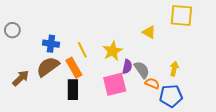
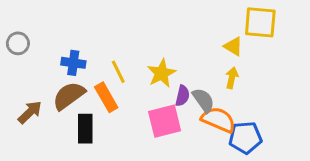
yellow triangle: (149, 32) -> (233, 46), moved
yellow arrow: (174, 69) -> (232, 78), moved
orange semicircle: (152, 83) -> (218, 120), size x1.6
black rectangle: (73, 90) -> (85, 129), moved

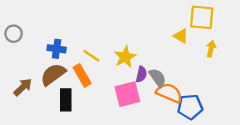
yellow line: (118, 72) -> (91, 56), turned -30
yellow arrow: (232, 78) -> (211, 49), moved

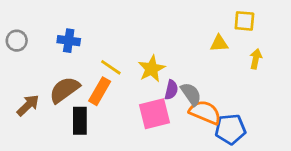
yellow square: (202, 17) -> (244, 21), size x0.7
yellow triangle: (181, 36) -> (219, 43), turned -35
blue cross: (57, 49) -> (69, 41), moved
orange rectangle: (82, 75) -> (100, 91), turned 60

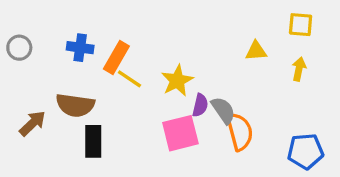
yellow square: (244, 21) -> (301, 25), moved
brown semicircle: (64, 90) -> (75, 105), turned -136
orange rectangle: (100, 91) -> (116, 58), moved
orange semicircle: (205, 112) -> (240, 132), turned 52
blue pentagon: (230, 129) -> (305, 151), moved

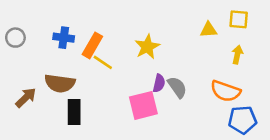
yellow triangle: (256, 51) -> (209, 30), moved
yellow star: (177, 81) -> (147, 47), moved
orange semicircle: (240, 132) -> (226, 91), moved, turned 124

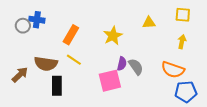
yellow triangle: (209, 30) -> (149, 23), moved
gray circle: (15, 38) -> (23, 26), moved
blue cross: (64, 38) -> (37, 20), moved
yellow line: (103, 62) -> (74, 60), moved

